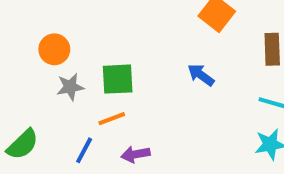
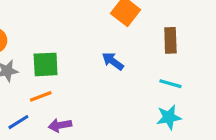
blue line: (84, 150) -> (18, 122), turned 30

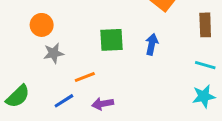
blue arrow: (113, 61) -> (152, 44), turned 66
green square: (46, 64) -> (112, 40), moved

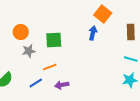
green square: (112, 40) -> (54, 40), moved
blue arrow: (152, 44) -> (93, 33), moved

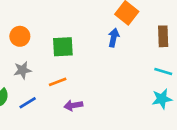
gray star: (29, 51) -> (22, 70), moved
blue line: (36, 83) -> (28, 103), moved

